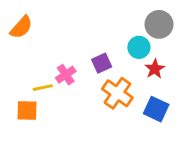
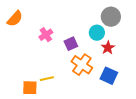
pink cross: (66, 75) -> (46, 35), moved
yellow line: (43, 88) -> (47, 79), moved
orange square: (27, 110) -> (30, 88), moved

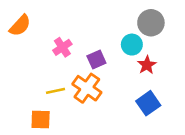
orange cross: (82, 65) -> (87, 88), moved
blue square: (109, 76) -> (148, 103), turned 30
yellow line: (47, 79) -> (56, 91), moved

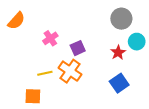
cyan circle: (132, 45) -> (137, 42), moved

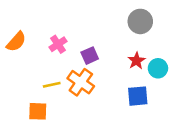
orange semicircle: (16, 21) -> (16, 42), moved
cyan circle: (137, 42) -> (158, 68), moved
blue square: (119, 83) -> (138, 96), turned 30

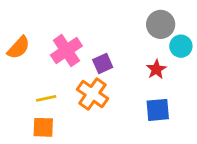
pink cross: (58, 44) -> (66, 50), size x1.5
cyan circle: (158, 68) -> (181, 46), moved
yellow line: (52, 85) -> (46, 98), moved

